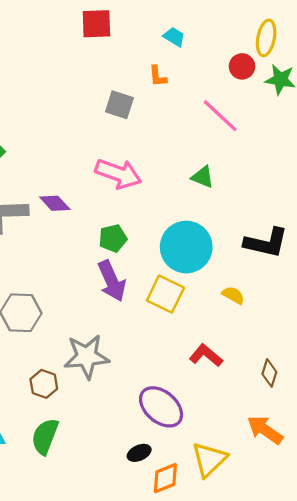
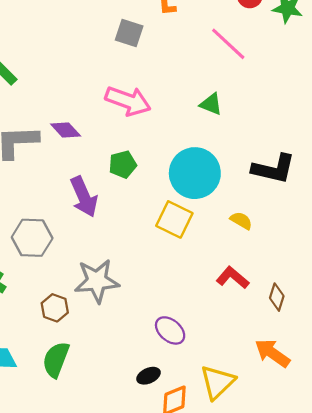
purple arrow: (112, 281) -> (84, 197), moved
red L-shape: (206, 355) -> (233, 278), moved
purple ellipse: (161, 407) -> (170, 330), size x0.7

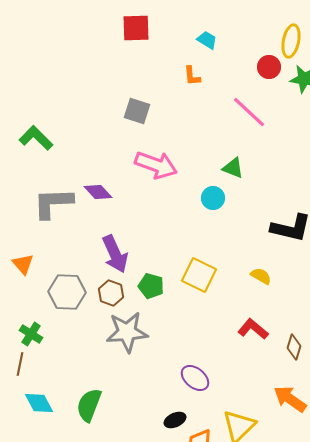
gray square: (129, 33) -> (137, 111), moved
green pentagon: (123, 164) -> (151, 286), moved, turned 30
cyan circle: (195, 173) -> (213, 198), moved, size x0.5
brown hexagon: (55, 308) -> (111, 293), moved

